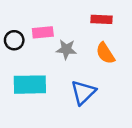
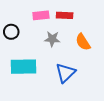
red rectangle: (101, 19) -> (65, 15), moved
pink rectangle: (43, 32) -> (41, 15), moved

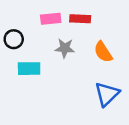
cyan rectangle: (24, 67) -> (29, 69), moved, size x0.7
blue triangle: (66, 73) -> (107, 94), moved

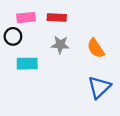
pink rectangle: (51, 19) -> (26, 18), moved
red rectangle: (80, 19) -> (57, 18), moved

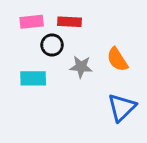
black circle: (13, 36) -> (52, 45), moved
gray star: (60, 45) -> (81, 67), moved

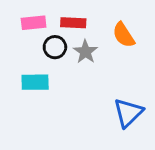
orange semicircle: (117, 60) -> (124, 35), moved
gray star: (81, 67) -> (85, 52), moved, turned 30

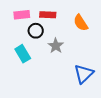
gray star: (85, 52) -> (56, 46), moved
cyan rectangle: (35, 82) -> (23, 54), turned 60

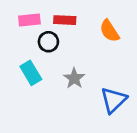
gray star: (56, 46) -> (74, 78), moved

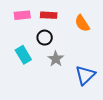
black circle: (48, 42) -> (45, 38), moved

